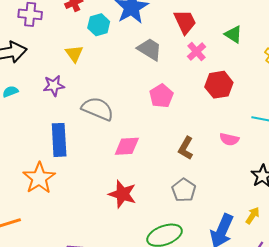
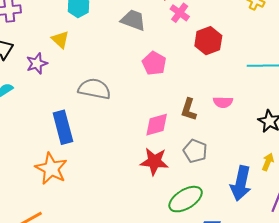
purple star: (54, 86) -> (37, 63), moved
pink semicircle: (229, 139) -> (223, 102), moved
pink diamond: (127, 146) -> (157, 125), moved
red star: (122, 194) -> (154, 161), moved

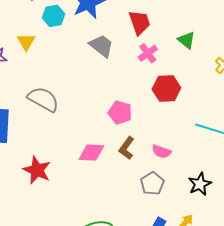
pink pentagon: (154, 63) -> (120, 113), moved, turned -30
gray pentagon: (195, 151) -> (152, 184), moved
red star: (154, 161) -> (37, 170), moved

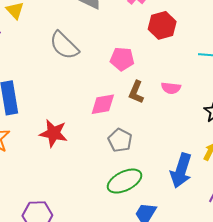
gray semicircle: (43, 99) -> (64, 45), moved, turned -152
gray pentagon: (152, 184) -> (120, 140), moved

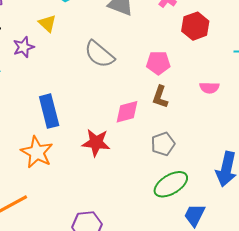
brown L-shape: (136, 92) -> (160, 97), moved
pink diamond: (103, 104) -> (127, 112), moved
gray pentagon: (120, 140) -> (163, 144), turned 30

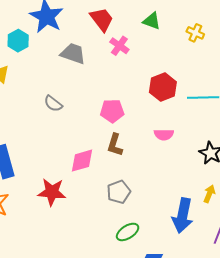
red hexagon: (195, 26) -> (163, 87), moved
gray semicircle: (99, 54) -> (53, 104), size x0.6
green ellipse: (171, 184) -> (128, 232), size x0.7

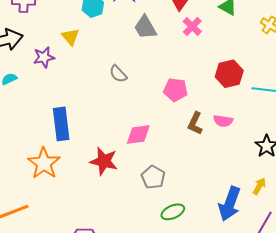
gray trapezoid: (73, 54) -> (145, 27), turned -148
brown L-shape: (115, 145) -> (195, 123), moved
gray pentagon: (119, 192) -> (153, 177), moved, turned -30

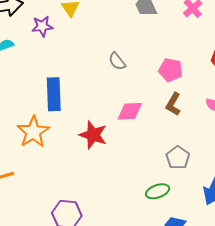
gray semicircle: (118, 74) -> (117, 61), moved
brown L-shape: (195, 123) -> (173, 104), moved
gray pentagon: (153, 177) -> (178, 158), moved

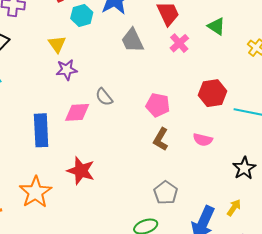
purple star: (42, 26) -> (67, 70), moved
pink diamond: (130, 111) -> (77, 112), moved
orange star: (33, 132) -> (35, 192), moved

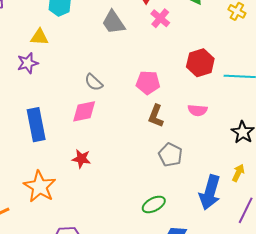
yellow triangle: (57, 44) -> (39, 37), turned -42
purple star: (67, 70) -> (28, 63), moved
pink diamond: (77, 112) -> (84, 111), moved
red star: (81, 171) -> (81, 159), size x0.7
gray pentagon: (166, 193) -> (170, 155), moved

